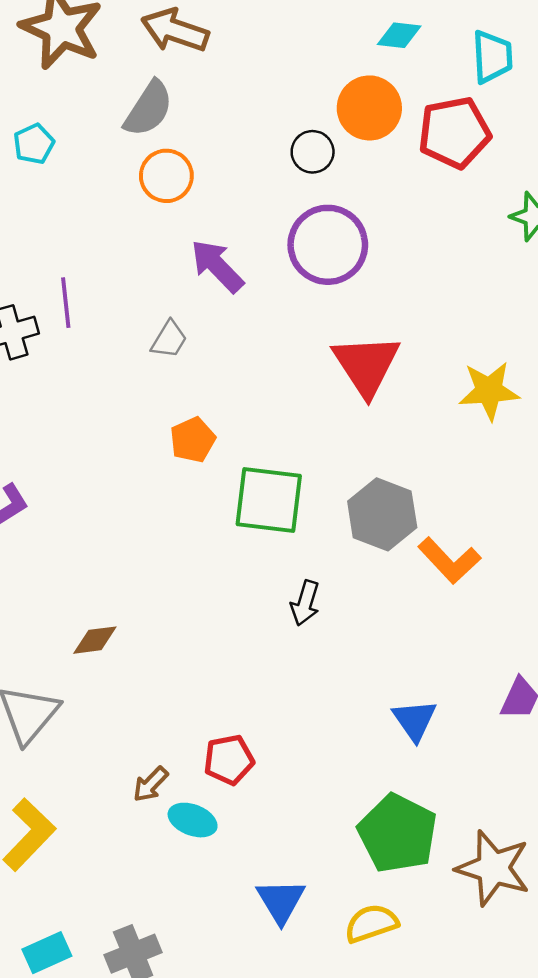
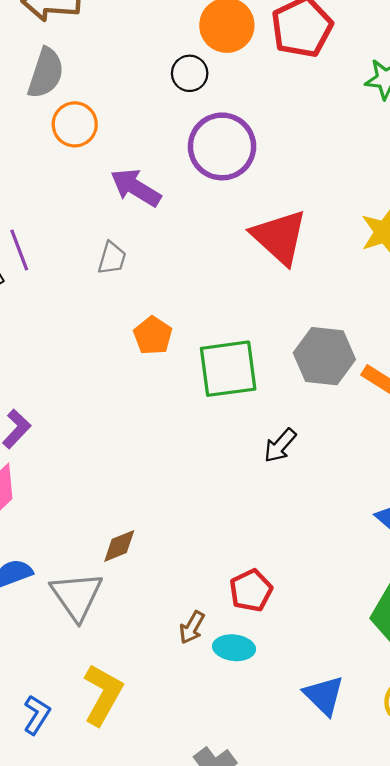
black arrow: (305, 603) -> (280, 445), turned 39
brown diamond: (95, 640) -> (119, 546), moved

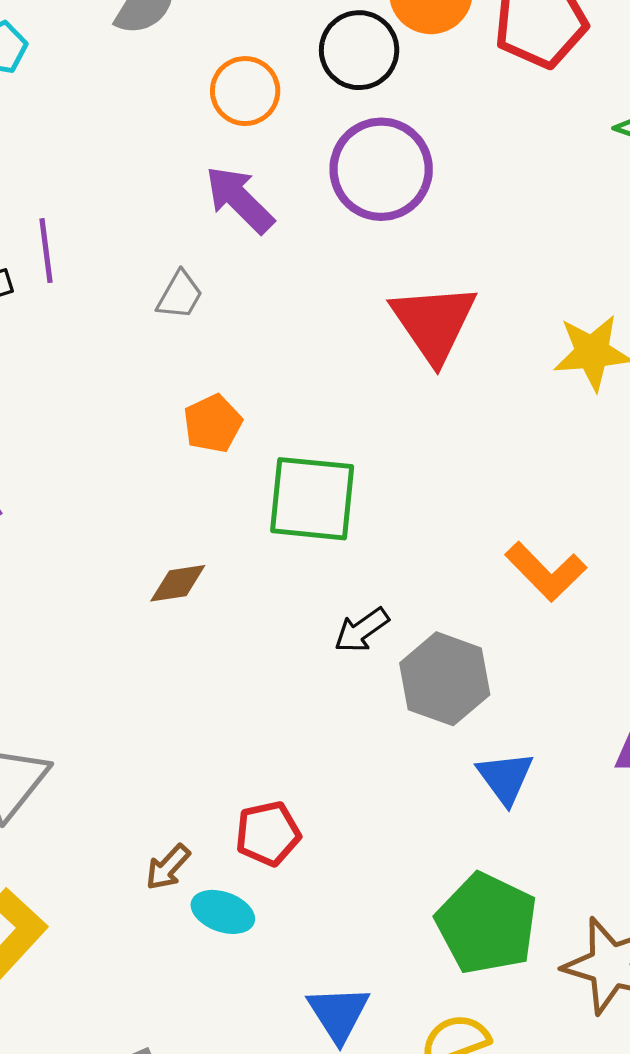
black circle: (190, 73) -> (359, 50), size x1.4
orange circle: (75, 124) -> (245, 91), moved
gray hexagon: (324, 356) -> (445, 679), moved
brown diamond: (119, 546) -> (178, 583), moved

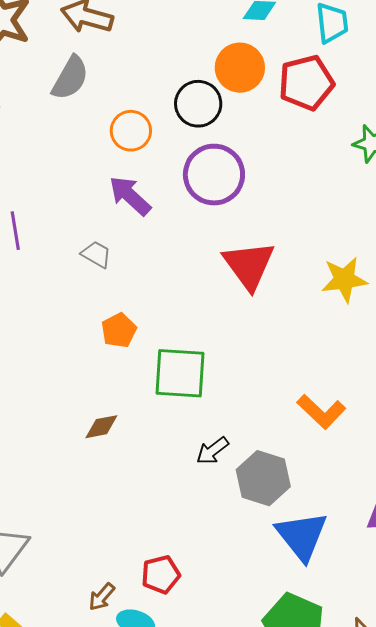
gray trapezoid: (180, 295) -> (96, 254), turned -88
blue triangle: (505, 778) -> (302, 536), size x1.5

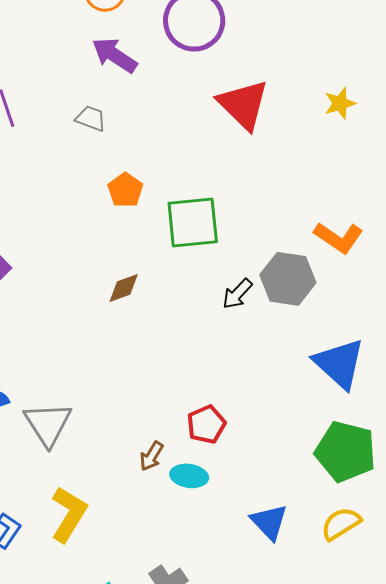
yellow star: (344, 280) -> (340, 103), size x0.7
gray hexagon: (263, 478) -> (288, 279), moved

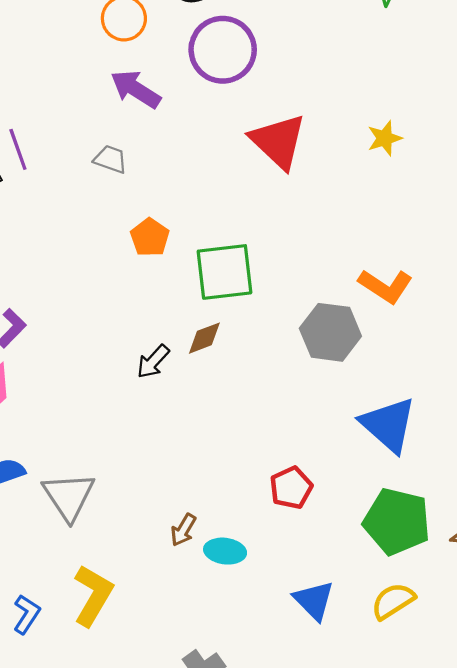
brown diamond: (124, 288) -> (204, 338), moved
black arrow: (237, 294) -> (153, 362), moved
red pentagon: (206, 424) -> (291, 488), moved

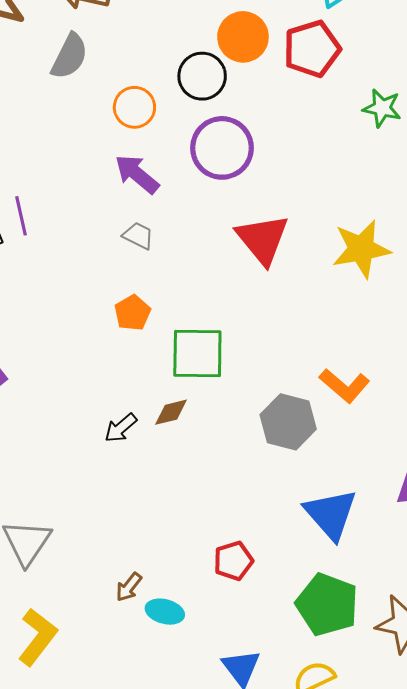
yellow star: (385, 138) -> (361, 249), size x1.8
gray trapezoid: (110, 159) -> (138, 236), moved

